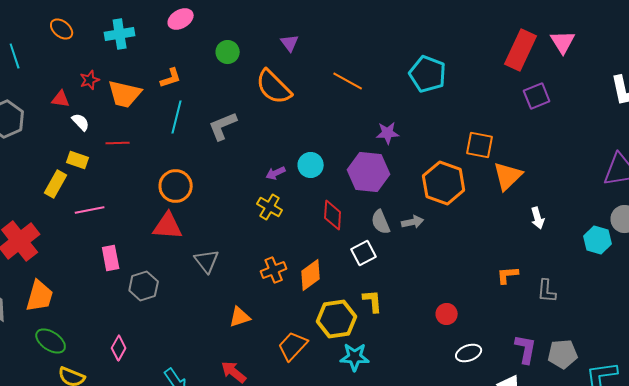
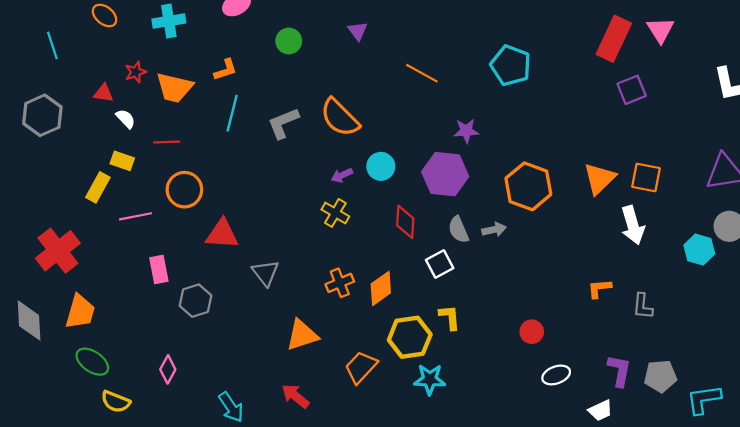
orange semicircle: (274, 87) -> (340, 118), moved
orange square: (480, 145) -> (646, 177), moved
orange circle: (176, 186) -> (184, 190), moved
white arrow: (538, 218) -> (633, 225), size x1.6
orange triangle: (240, 317) -> (302, 335), size x1.4

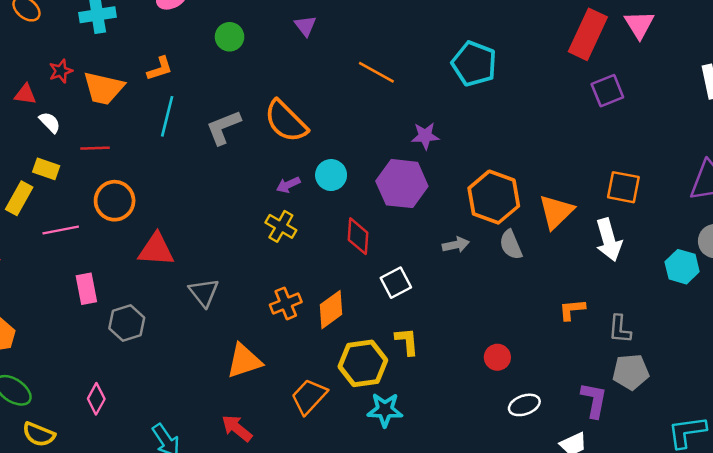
orange triangle: (599, 179) -> (556, 212), moved
gray semicircle: (458, 230) -> (511, 245), moved
gray pentagon: (660, 376) -> (631, 372), moved

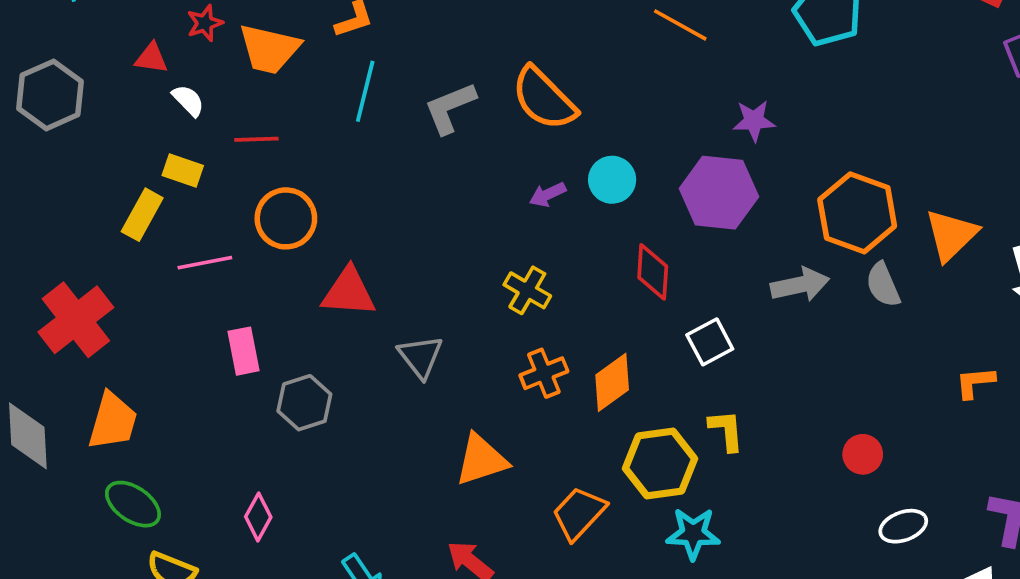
yellow cross: (281, 226) -> (527, 290), moved
gray arrow: (456, 245) -> (800, 285), size x1.4

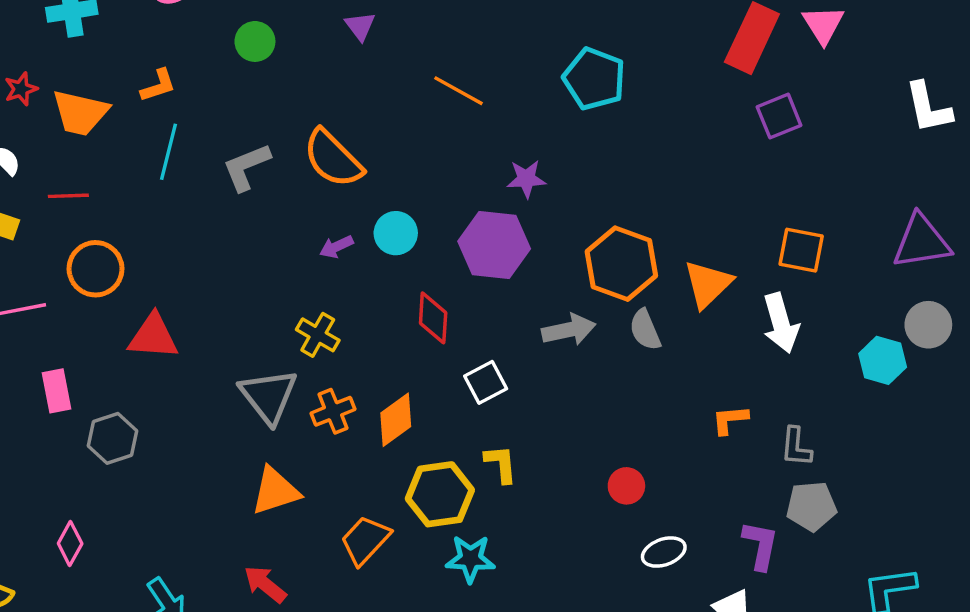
gray triangle: (420, 357) -> (269, 396), moved, size x1.4

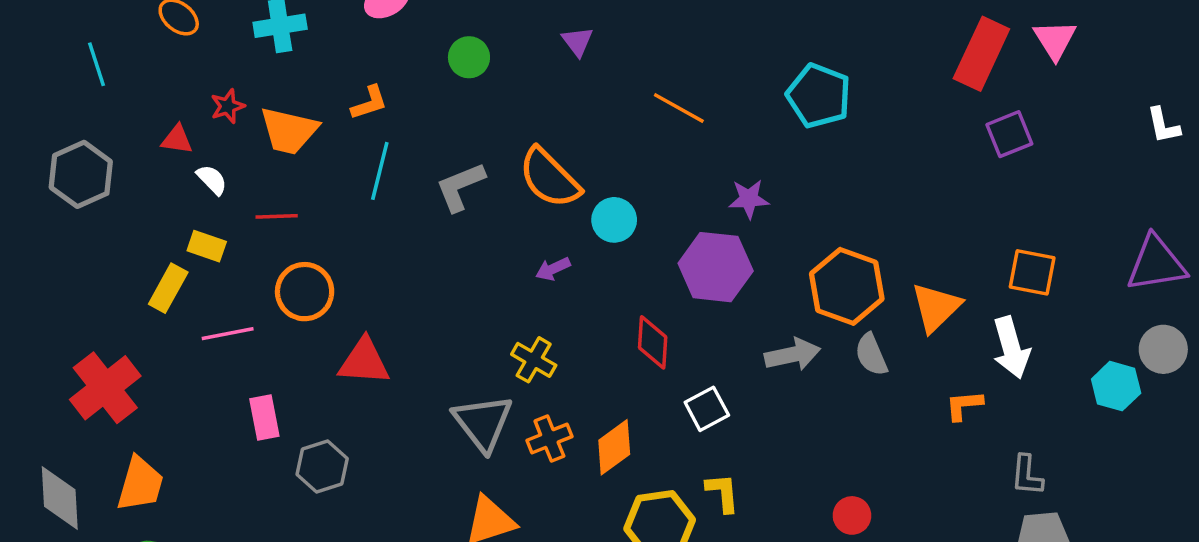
white L-shape: (928, 108) -> (1163, 125), size x0.7
cyan circle: (396, 233) -> (614, 220), moved
orange L-shape: (730, 420) -> (964, 405), moved

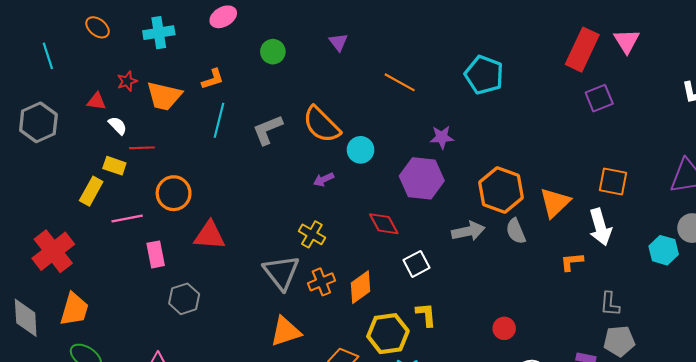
red line: (277, 216) -> (142, 148), moved
red diamond: (653, 342) -> (384, 224), turned -32
pink rectangle: (264, 418) -> (156, 254), moved

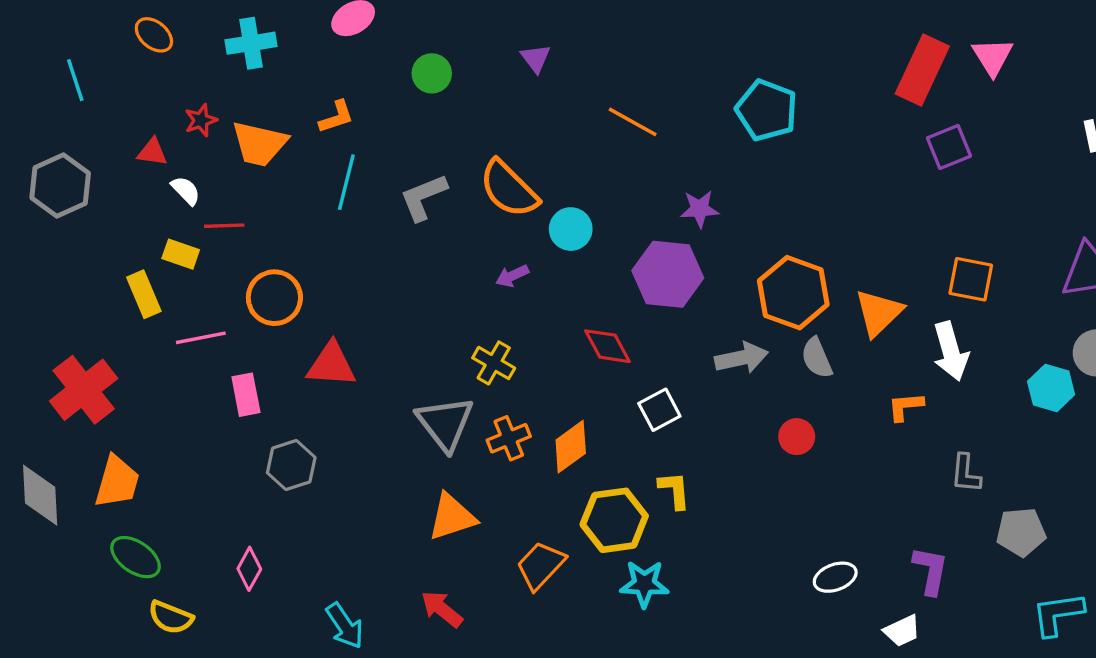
yellow rectangle: (91, 191) -> (144, 294), turned -52
red circle: (504, 328) -> (797, 437), moved
gray pentagon: (619, 341) -> (1021, 532), moved

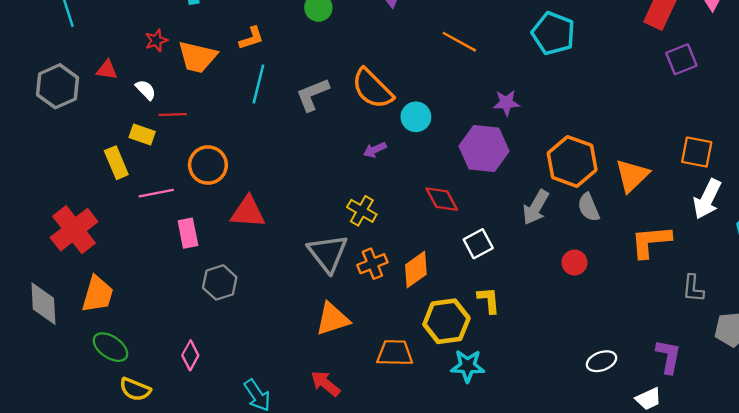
red triangle: (152, 152) -> (107, 70), moved
white arrow: (951, 351) -> (707, 199), moved, turned 42
gray arrow: (741, 358) -> (536, 207), turned 132
orange L-shape: (905, 406) -> (651, 241), size x1.6
orange trapezoid: (541, 565) -> (395, 353), turned 48

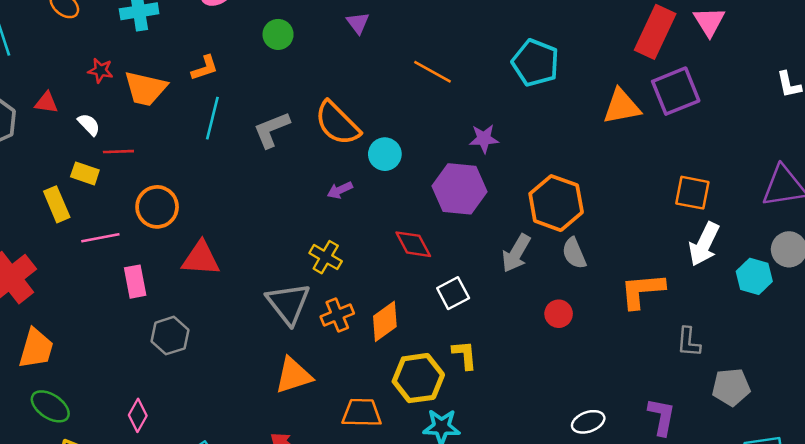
red star: (156, 40) -> (100, 70), turned 30
purple square: (681, 59) -> (676, 91), size x1.4
orange triangle: (632, 176) -> (622, 107), moved, turned 33

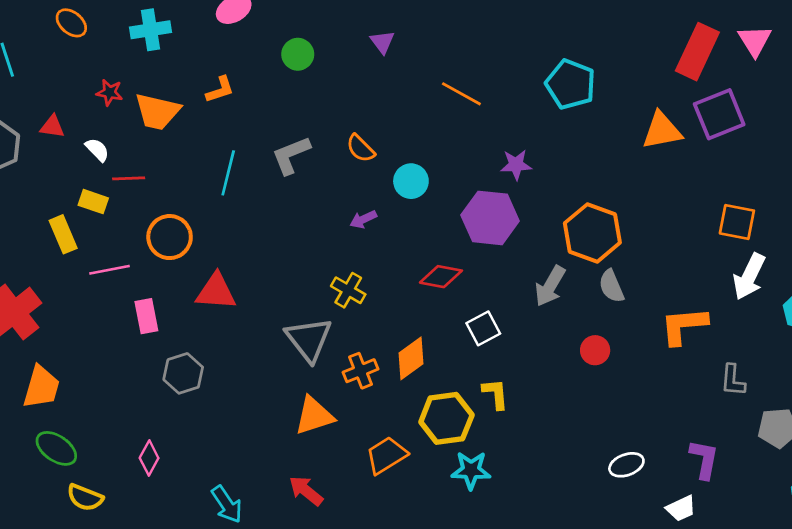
cyan line: (212, 118) -> (228, 173), moved
orange semicircle: (337, 123) -> (360, 148), size x0.6
red diamond: (413, 244) -> (441, 277), turned -51
orange cross: (337, 315) -> (360, 371), moved
orange trapezoid: (362, 413) -> (386, 455), turned -33

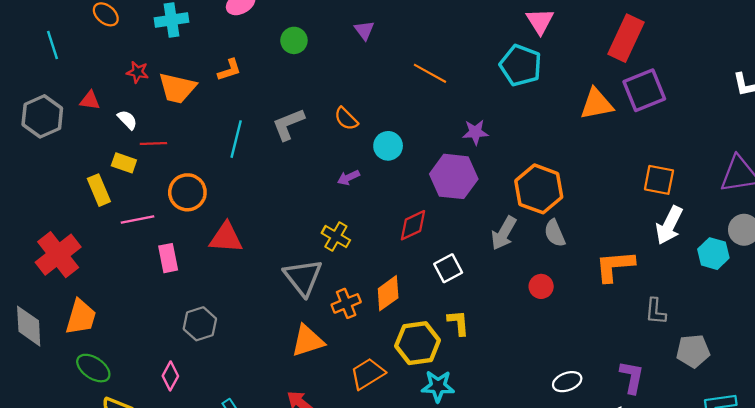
pink triangle: (755, 41) -> (540, 21), moved
red diamond: (441, 277) -> (413, 225), turned -36
gray hexagon: (183, 373) -> (200, 324), moved

